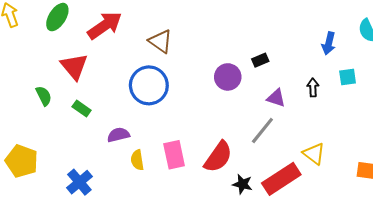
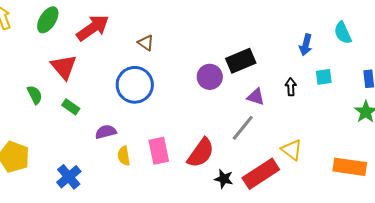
brown triangle: (160, 41) -> (146, 43), size x0.7
black rectangle: (260, 60) -> (241, 61), size x1.8

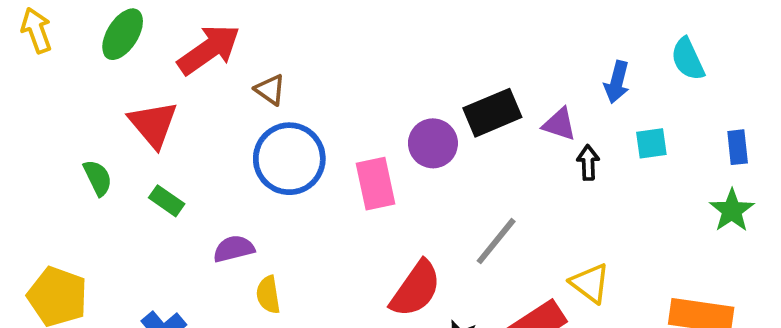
brown triangle: (146, 43) -> (270, 90), moved
purple triangle: (256, 97) -> (559, 124), moved
pink rectangle: (159, 151) -> (375, 184), moved

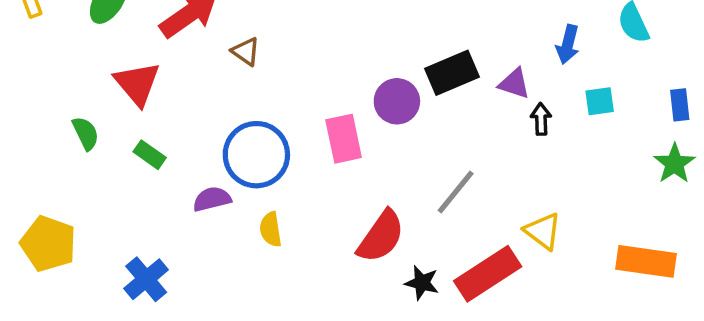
blue circle: (289, 159) -> (256, 155), moved
yellow semicircle: (268, 295) -> (271, 229), moved

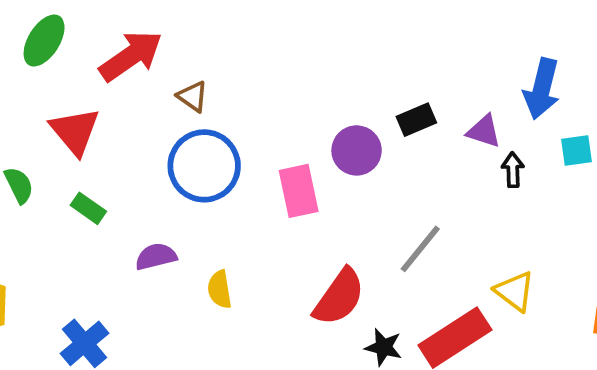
blue arrow: (568, 44) -> (542, 89), size x1.4
black rectangle: (452, 73) -> (416, 120), size x0.7
blue circle: (256, 155) -> (204, 166), moved

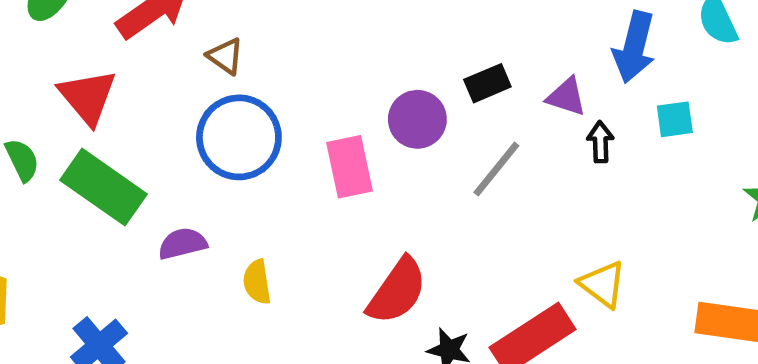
green rectangle: (88, 208) -> (103, 187), size x2.0
gray line: (420, 249) -> (496, 169), moved

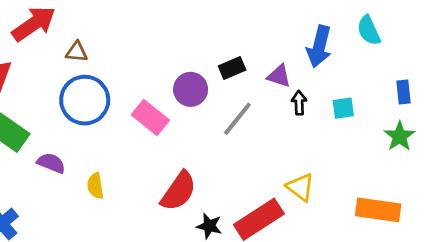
brown triangle: (225, 56) -> (77, 52), turned -30
cyan square: (675, 119) -> (343, 108), moved
pink rectangle: (350, 167) -> (150, 117), turned -39
purple semicircle: (182, 244) -> (51, 163), turned 36

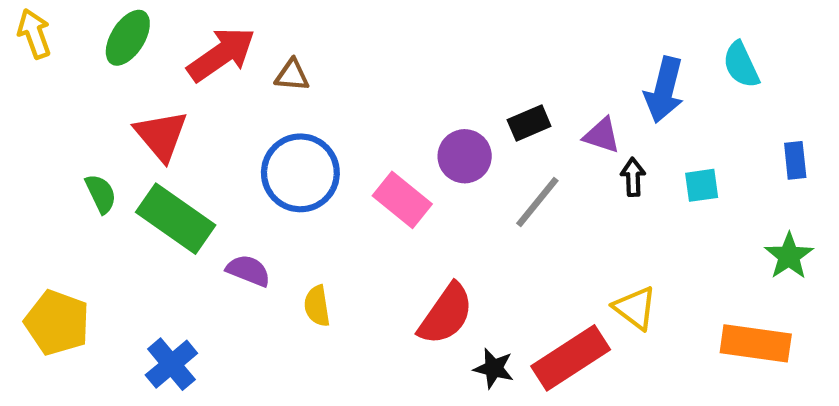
brown triangle: (77, 52) -> (292, 75), moved
green star: (400, 136) -> (789, 256), moved

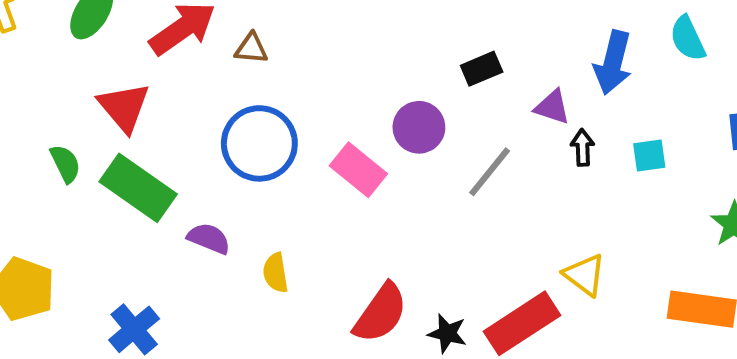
black rectangle: (529, 123) -> (482, 69), moved
red semicircle: (446, 314) -> (381, 313), moved

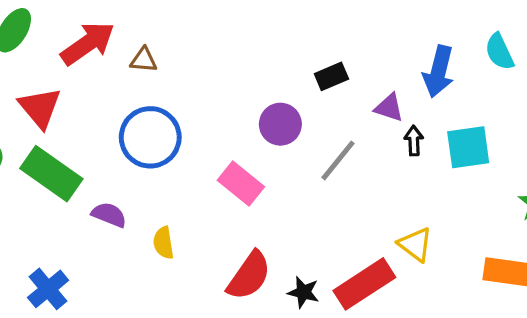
cyan square: (649, 156) -> (468, 147), size x1.6
pink rectangle: (358, 170) -> (241, 183), moved

